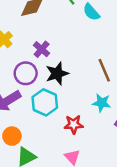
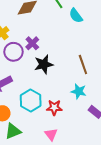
purple circle: (26, 73) -> (13, 52), moved
cyan hexagon: (45, 102) -> (31, 101), moved

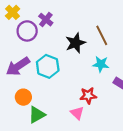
black star: (44, 64) -> (75, 43), moved
cyan hexagon: (31, 101) -> (48, 66), moved
red star: (54, 107) -> (88, 96), moved

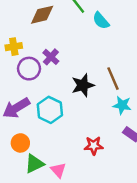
yellow cross: (13, 12) -> (14, 47), turned 32
cyan star: (101, 64) -> (122, 105), moved
pink triangle: (77, 113) -> (58, 170), moved

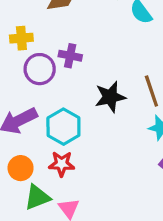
purple cross: (51, 57) -> (70, 56), turned -35
red star: (94, 146) -> (62, 164), moved

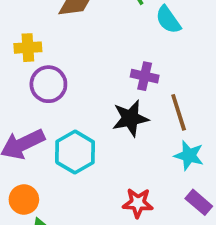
purple cross: (70, 56) -> (145, 76), moved
red star: (62, 164) -> (138, 203), moved

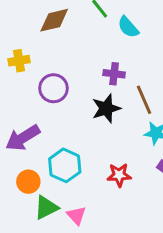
purple circle: (48, 84) -> (53, 88), moved
cyan hexagon: (75, 152) -> (65, 165), moved

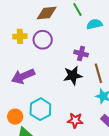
cyan semicircle: (128, 27) -> (94, 24), turned 112
purple circle: (53, 88) -> (43, 40), moved
purple arrow: (23, 138) -> (23, 76), moved

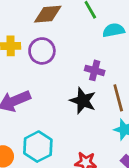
black star: (73, 76) -> (83, 101), turned 30

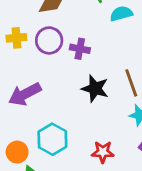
purple cross: (95, 70) -> (80, 49), moved

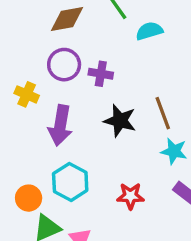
yellow cross: (16, 38) -> (27, 94), moved, turned 30
purple arrow: (25, 94) -> (60, 125), moved, turned -52

